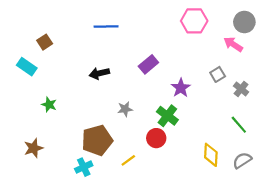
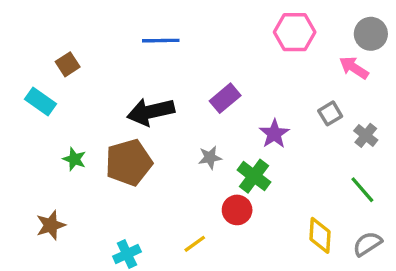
black arrow: (99, 73) -> (151, 112), size x1.5
gray star: (125, 109) -> (210, 157), moved
brown pentagon: (97, 140) -> (129, 163), moved

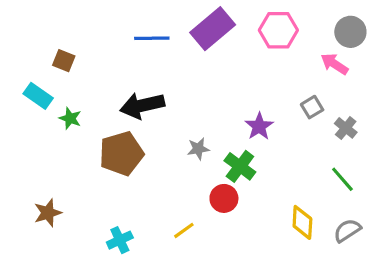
brown square: (68, 64) -> (64, 61), turned -35
purple rectangle: (225, 98) -> (213, 29), moved, size x1.5
green star: (74, 159) -> (70, 118), moved

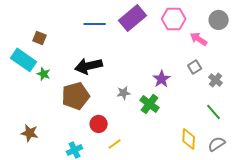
pink arrow: (334, 64) -> (199, 39), moved
cyan rectangle: (38, 96) -> (24, 60), size x1.4
red circle: (224, 198) -> (99, 124), moved
brown star: (48, 213) -> (30, 133), turned 30

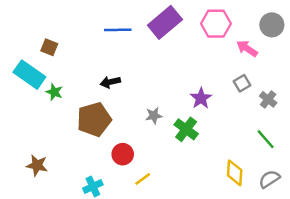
black arrow: (89, 66) -> (110, 82), size x0.6

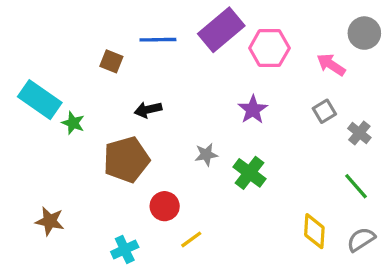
pink hexagon: (216, 24) -> (269, 48), moved
brown square: (49, 47) -> (111, 61), moved
purple star: (201, 98) -> (253, 110), moved

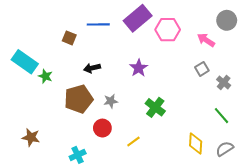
purple star: (253, 110) -> (139, 68), moved
gray star: (206, 155) -> (111, 101), moved
yellow line: (191, 239) -> (133, 141), moved

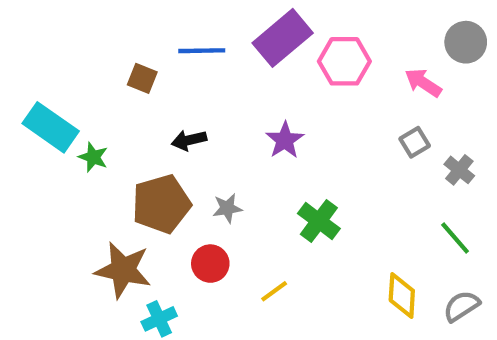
brown star: (31, 137) -> (123, 270), moved, size x1.5

